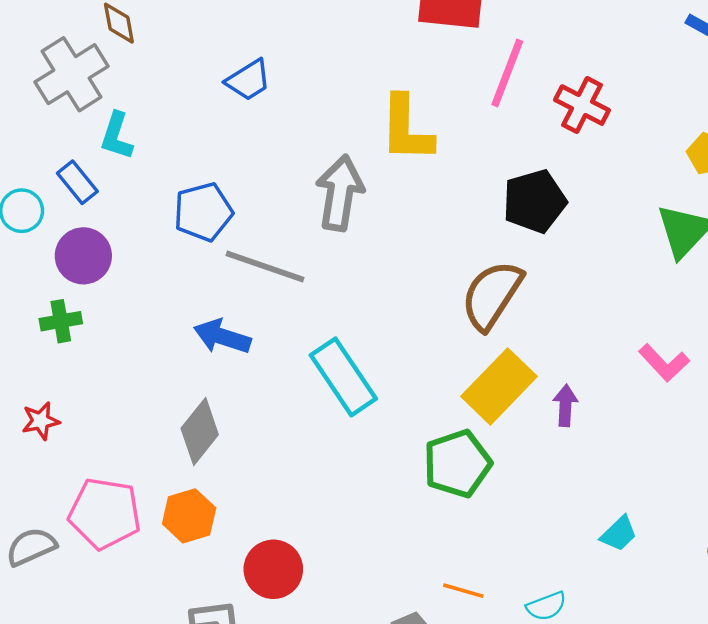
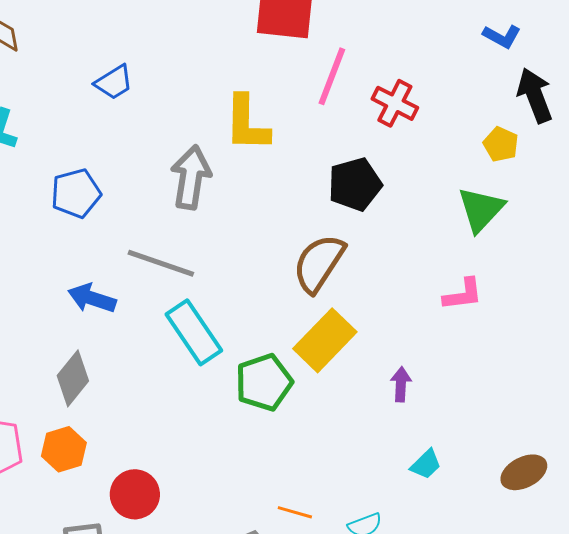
gray line: (265, 267) -> (161, 263), moved
pink L-shape: (664, 363) -> (463, 294), moved, turned -54
purple arrow: (565, 405) -> (401, 384), moved
green pentagon: (457, 464) -> (264, 382), moved

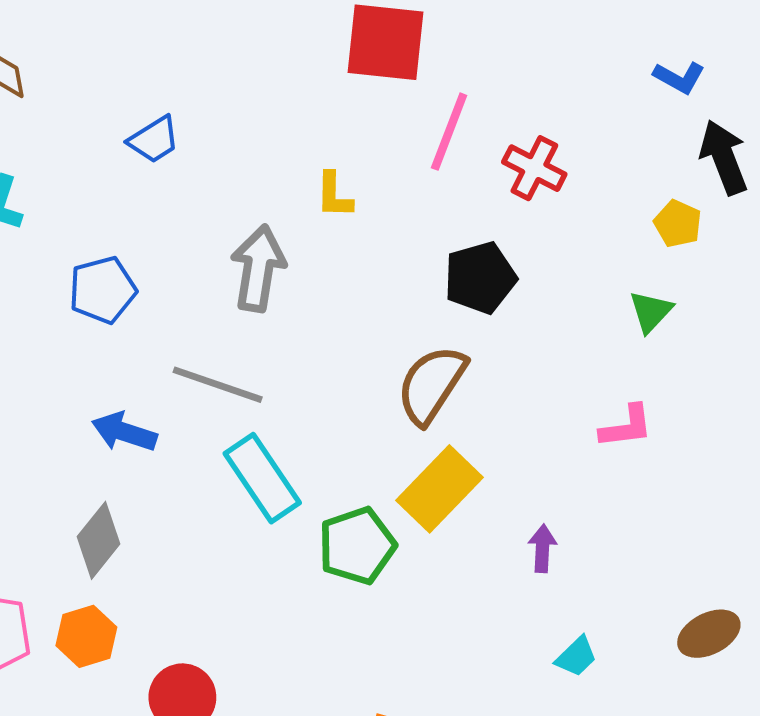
yellow L-shape: (247, 123) -> (334, 195), size x0.6
green triangle: (481, 209) -> (651, 312), size x0.7
brown ellipse: (524, 472) -> (709, 634), moved

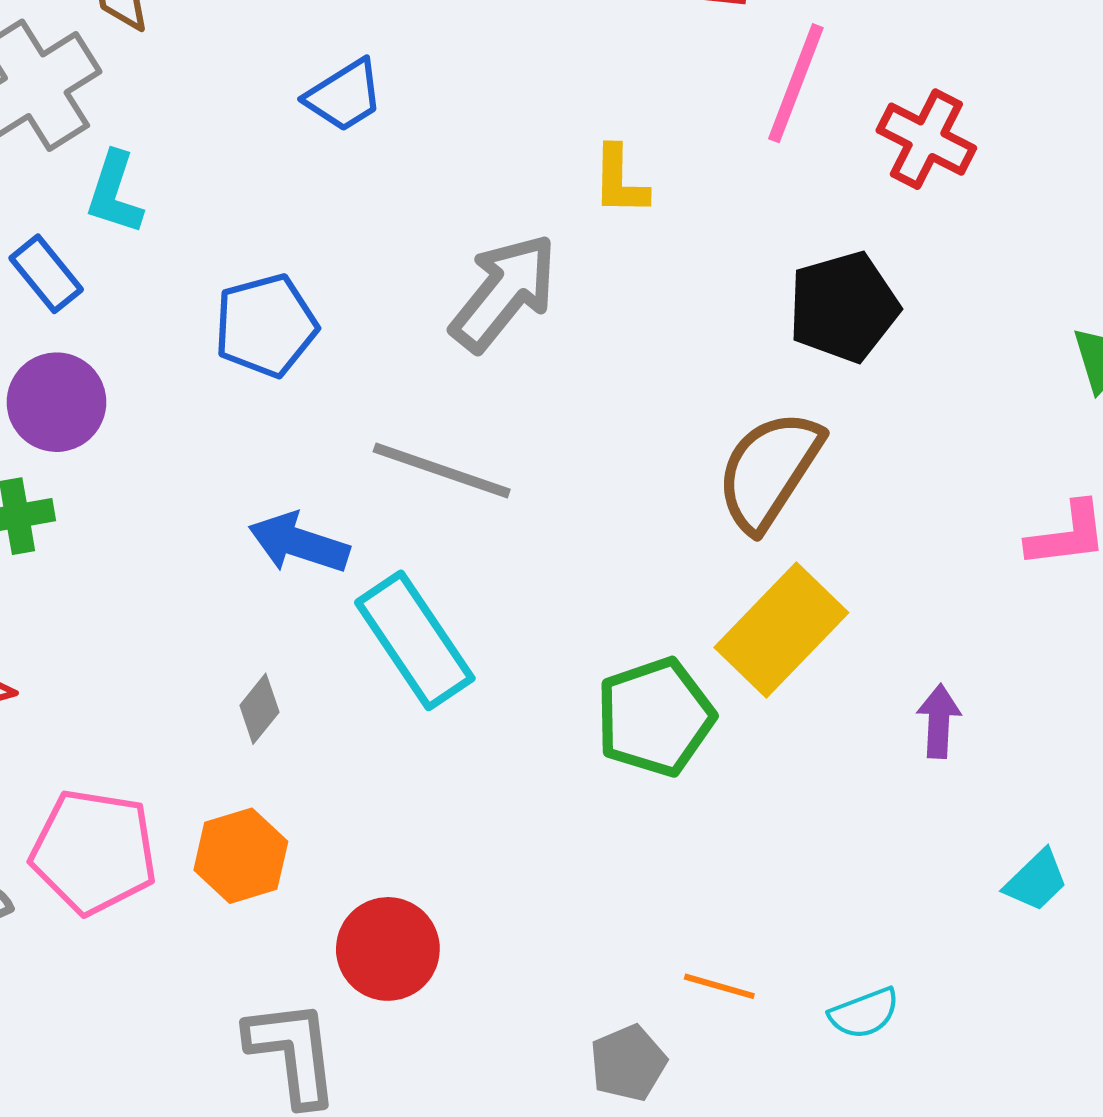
gray arrow: (258, 268) -> (504, 292), turned 30
cyan rectangle: (262, 478) -> (415, 640), moved
gray diamond: (99, 540) -> (259, 709), size x0.6
cyan trapezoid: (576, 657) -> (1036, 881), moved

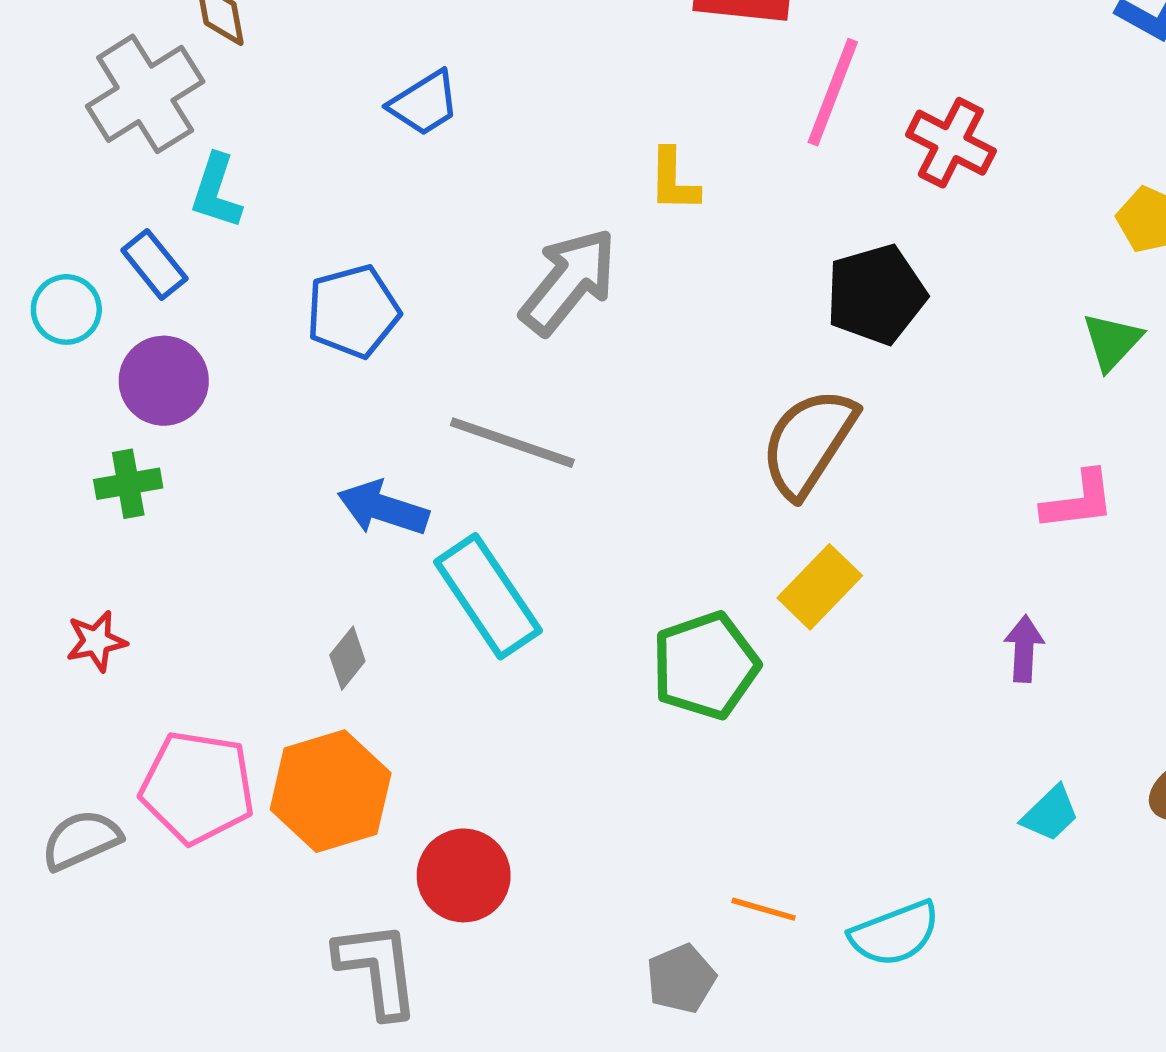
yellow rectangle: (781, 630) -> (820, 587), size x0.7
purple arrow: (939, 721) -> (1024, 649), moved
orange hexagon: (241, 856) -> (331, 791), size x1.4
cyan semicircle: (864, 1013) -> (895, 934), size x1.4

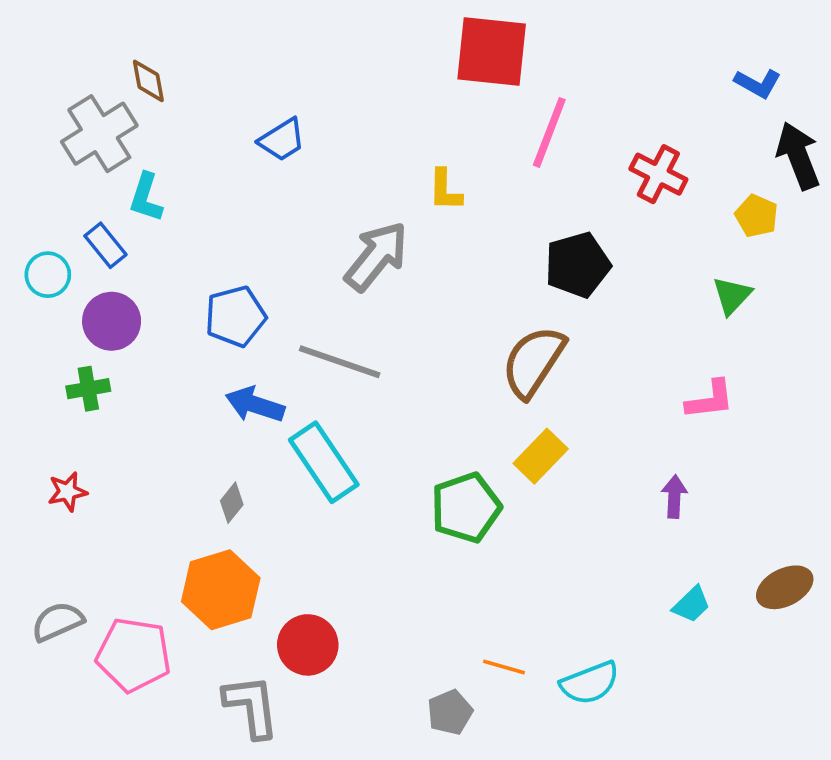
red cross: (951, 143) -> (658, 174), moved
blue pentagon: (353, 311) -> (235, 316), moved
pink pentagon: (197, 787) -> (134, 655), moved

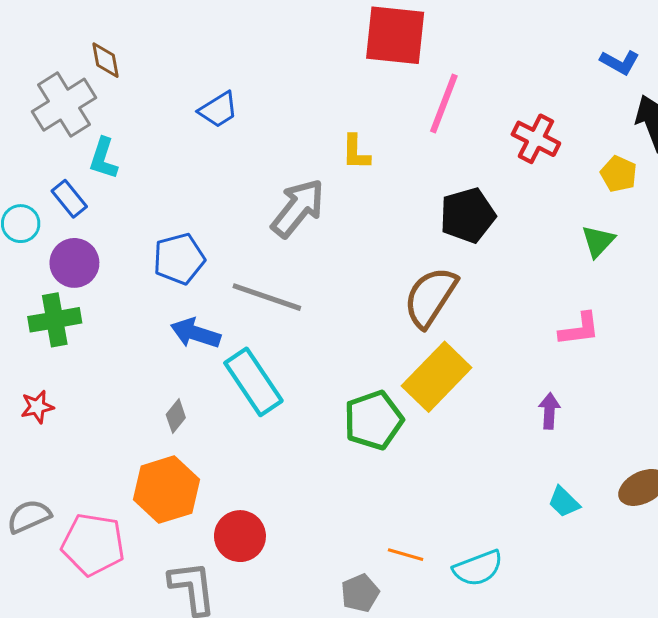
green cross: (88, 389) -> (55, 320), size x1.4
yellow rectangle: (541, 456) -> (437, 377), size x1.5
cyan trapezoid: (692, 604) -> (564, 502), turned 88

